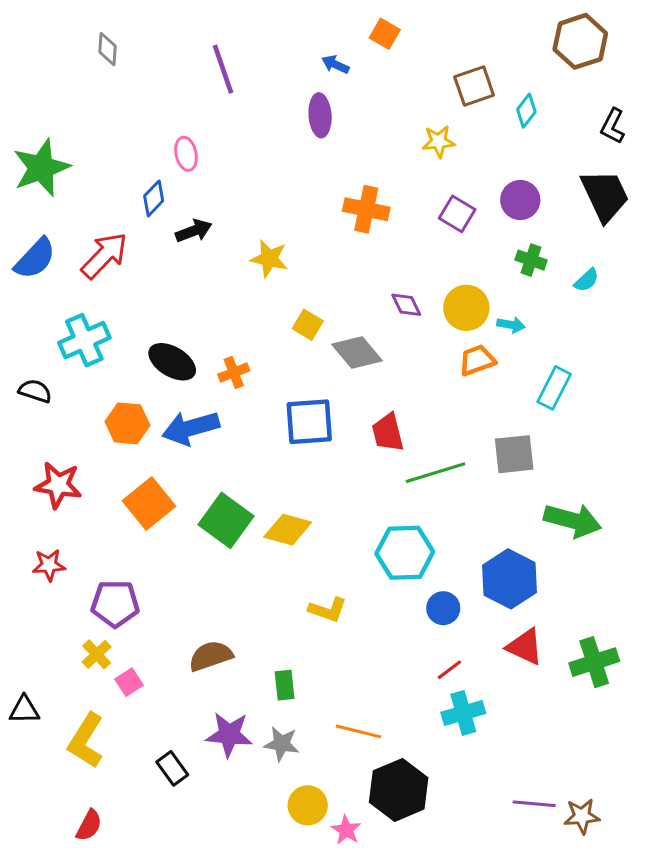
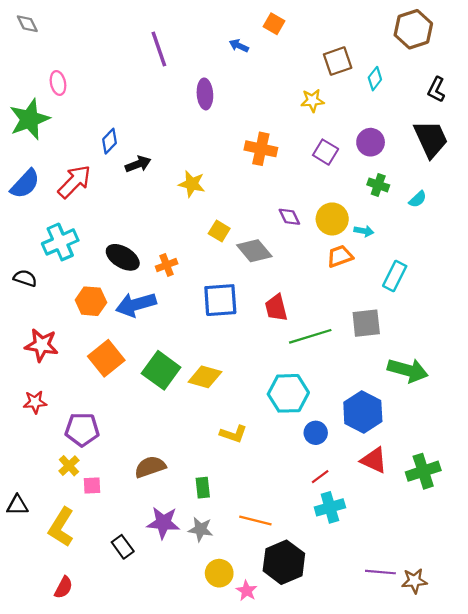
gray diamond: (107, 49) -> (27, 24), moved, turned -30
purple ellipse: (320, 115) -> (205, 94), moved
pink ellipse: (186, 154) -> (58, 83), moved
pink square: (129, 682) -> (92, 485), turned 30

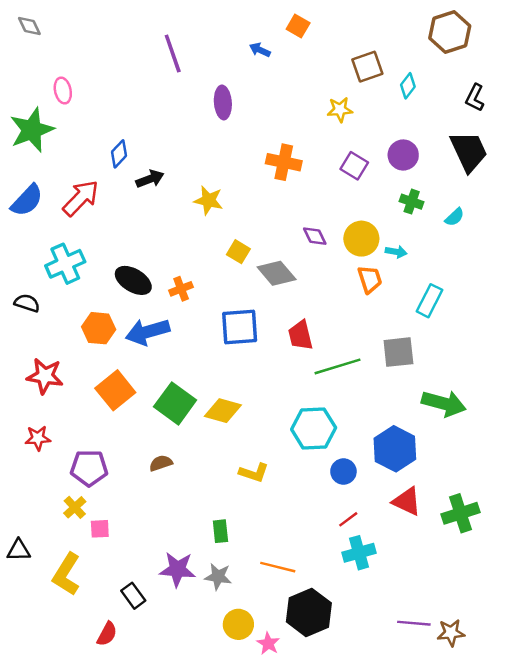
orange trapezoid: (340, 256) -> (370, 279), turned 92
brown semicircle: (150, 467) -> (161, 463), moved, size x0.7
red semicircle: (63, 587) -> (107, 634), moved

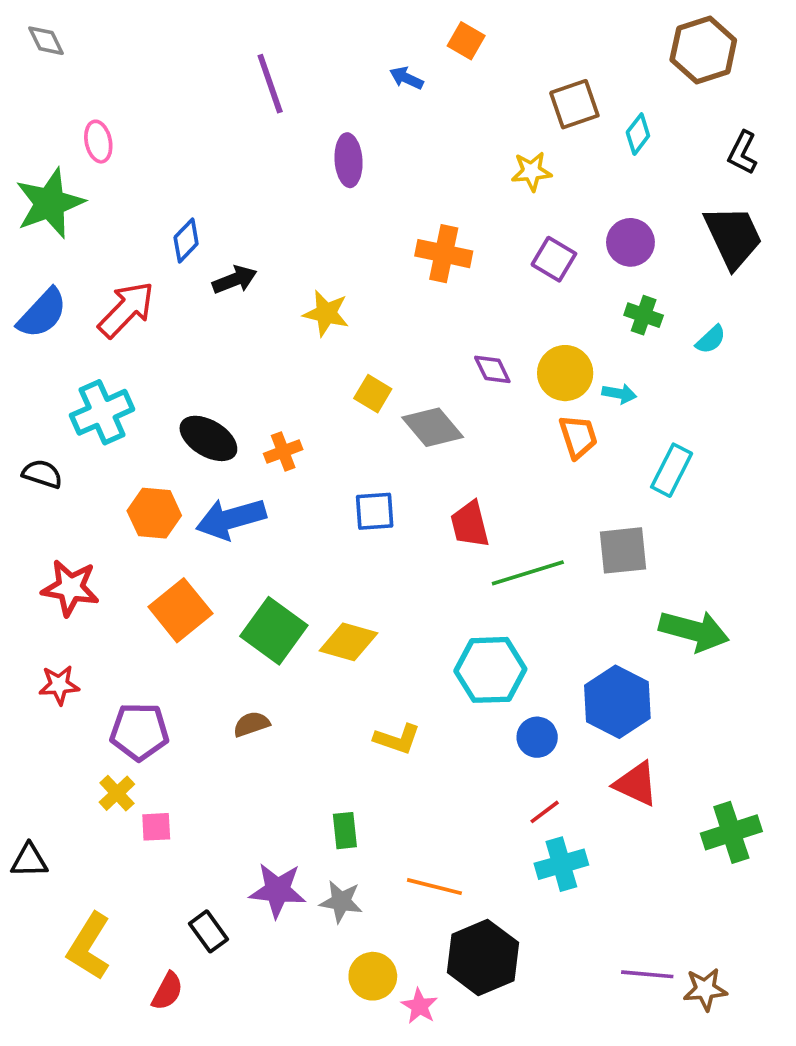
blue square: (240, 327) -> (375, 511), size x0.7
green cross: (461, 513) -> (731, 832), moved
yellow L-shape: (66, 574) -> (89, 946), moved

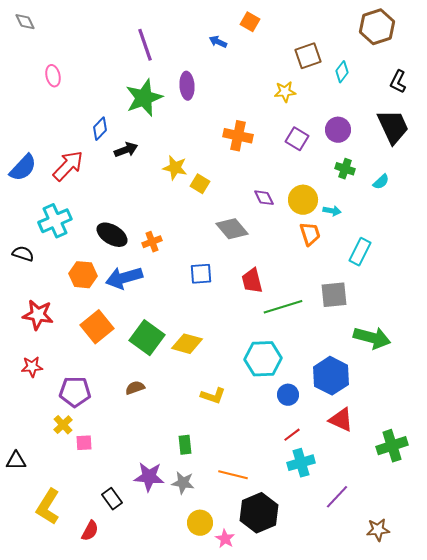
green star: (50, 203) -> (144, 98), moved
yellow square: (373, 394) -> (200, 184), moved
purple line: (647, 974) -> (337, 497), moved, turned -52

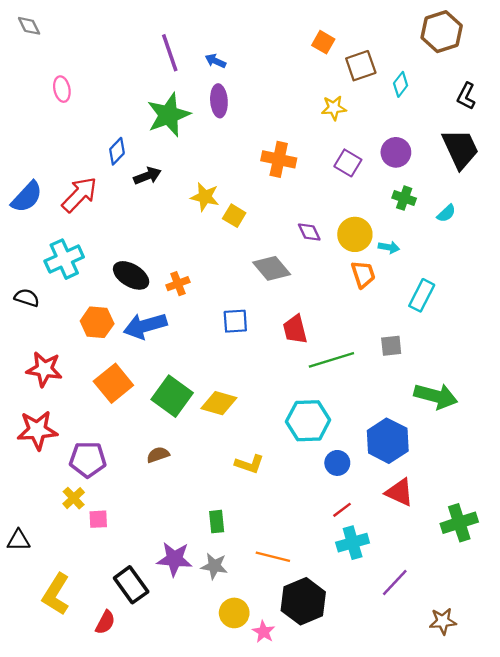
orange square: (250, 22) -> (323, 42), moved
blue arrow: (218, 42) -> (215, 61), moved
gray square: (334, 295) -> (391, 346), size x0.7
red star: (32, 367) -> (37, 430), size x1.6
black rectangle: (112, 499) -> (131, 585), size x1.4

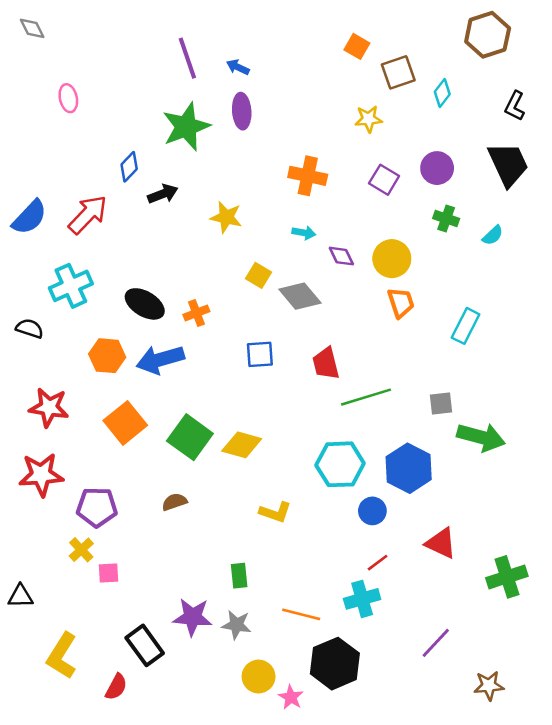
yellow square: (234, 216) -> (259, 275), moved
cyan arrow: (389, 247) -> (304, 233), moved
gray square: (391, 346) -> (441, 404), moved
blue hexagon: (388, 441) -> (409, 468), moved
cyan cross: (353, 543) -> (362, 599), moved

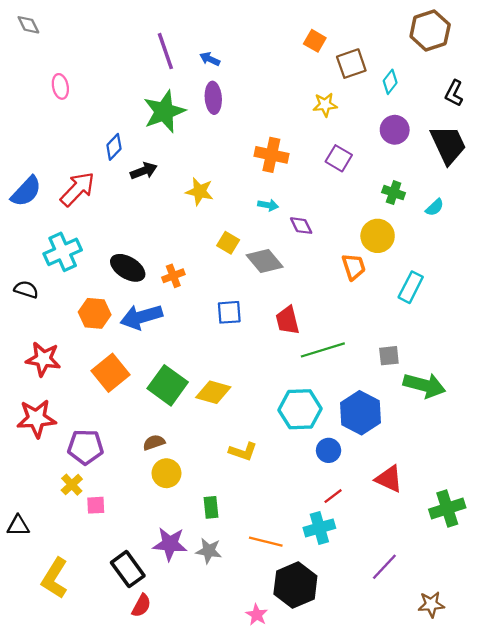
purple circle: (437, 168) -> (395, 130), moved
yellow circle: (392, 259) -> (378, 236), moved
yellow circle: (259, 677) -> (166, 473), moved
red semicircle: (116, 687) -> (141, 606), moved

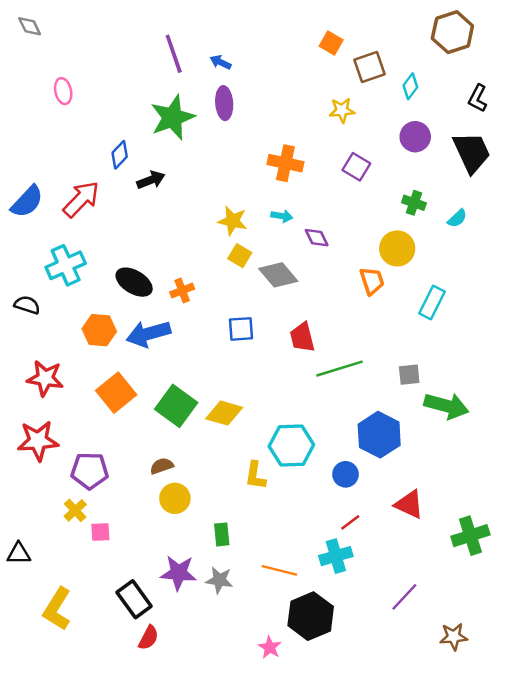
yellow star: (200, 191) -> (233, 221), moved
cyan hexagon: (300, 409) -> (291, 445), moved
yellow L-shape: (243, 452) -> (255, 476), turned 80

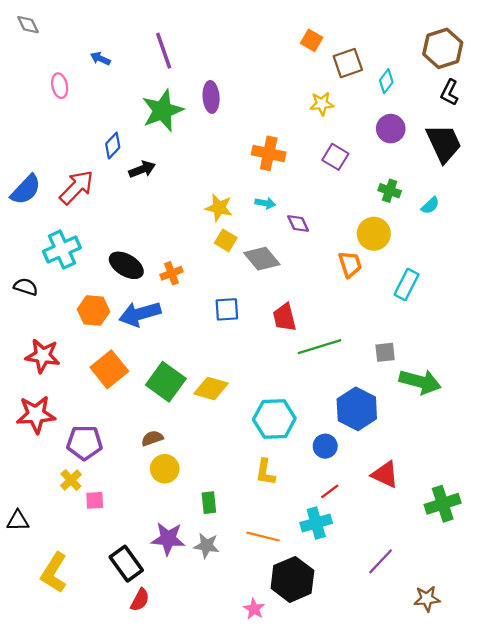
brown hexagon: (452, 32) -> (443, 48), moved
blue arrow: (221, 62) -> (100, 59), moved
yellow L-shape: (255, 476) -> (265, 472), moved

